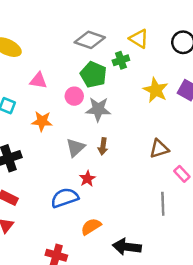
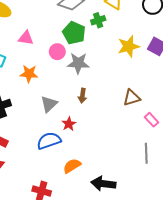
yellow star: (156, 90) -> (129, 46), turned 30
gray triangle: (75, 148) -> (49, 104), moved
gray line: (163, 204) -> (146, 153), moved

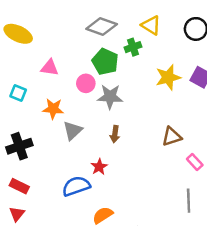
gray triangle: (49, 104) -> (73, 131), moved

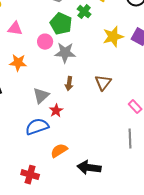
green cross: (133, 47) -> (84, 12), turned -32
gray triangle: (73, 131) -> (41, 96), moved
brown triangle: (172, 137) -> (103, 83), moved, turned -36

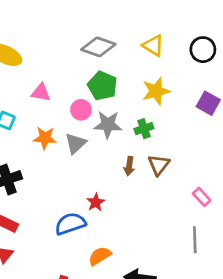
green cross: (84, 12) -> (144, 129), moved, turned 32
yellow star: (113, 37) -> (156, 91), moved
brown arrow: (69, 84) -> (129, 166), moved
gray triangle: (41, 96) -> (76, 143), moved

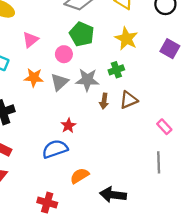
yellow star: (156, 91) -> (126, 39), turned -30
pink triangle: (41, 92) -> (30, 40), turned -48
gray star: (108, 125) -> (87, 80), moved
brown triangle: (159, 165) -> (129, 100), turned 30
red star: (96, 202) -> (68, 126), moved

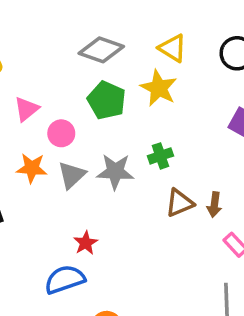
yellow star: (126, 39) -> (159, 88), moved
pink circle: (64, 54) -> (61, 133), moved
brown arrow: (104, 101) -> (214, 205), moved

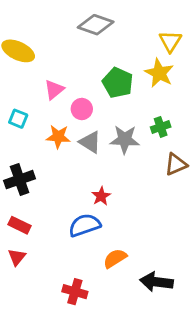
yellow triangle: (173, 48) -> (170, 41), turned 30
gray diamond: (101, 50) -> (96, 25), moved
gray triangle: (72, 175) -> (90, 142), turned -45

